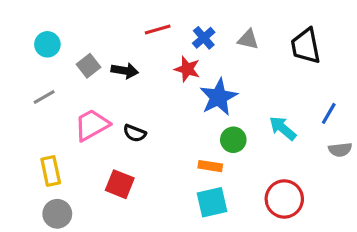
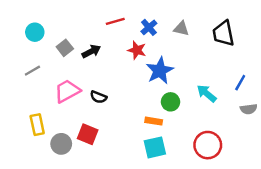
black arrow: (125, 71) -> (91, 51), turned -36
gray circle: (57, 214) -> (61, 144), moved

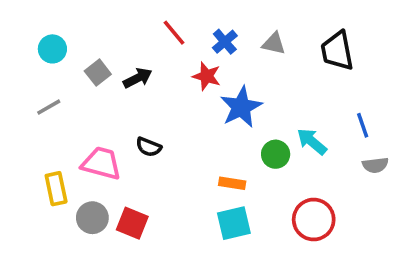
red line: (115, 21) -> (174, 33), turned 66
blue line: (240, 83) -> (363, 125), turned -49
pink trapezoid: (67, 91) -> (101, 163), moved, turned 44
green circle: (171, 102) -> (276, 154), moved
red square: (88, 134) -> (132, 223), moved

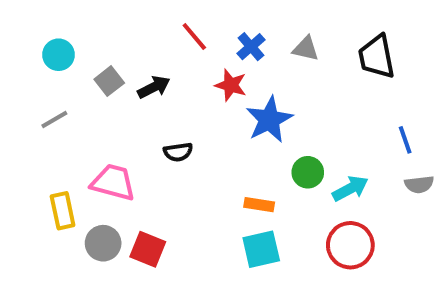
cyan arrow: (312, 141) -> (350, 188), moved, turned 112
black semicircle: (149, 147) -> (178, 152), moved, turned -30

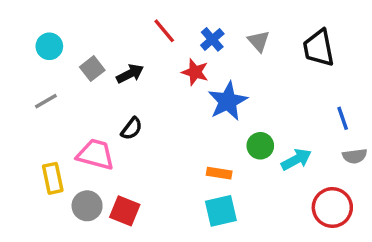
gray triangle: (306, 49) -> (259, 41), turned 35
black semicircle: (178, 152) -> (132, 129), moved, turned -45
red circle: (350, 245) -> (332, 208), moved

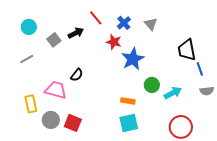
black trapezoid: (319, 48) -> (187, 50), moved
black arrow: (130, 74) -> (76, 33), moved
red circle: (332, 208) -> (181, 127), moved

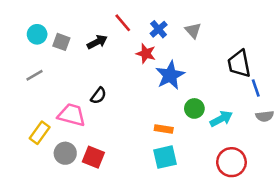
gray square: (54, 40) -> (61, 42), moved, turned -32
yellow rectangle: (31, 104) -> (40, 133), turned 48

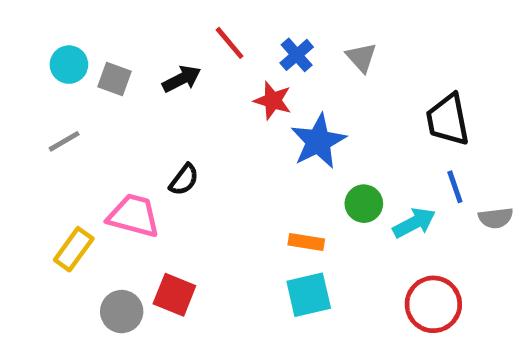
blue line: (256, 88) -> (455, 187), moved
gray circle: (65, 153) -> (122, 312), moved

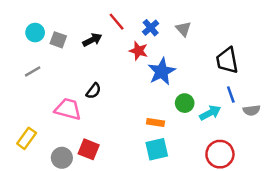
yellow rectangle: (74, 249) -> (27, 138), moved

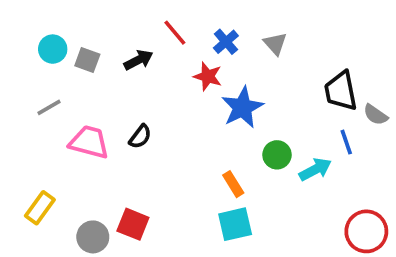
pink trapezoid: (68, 109) -> (89, 142), moved
gray semicircle: (252, 110) -> (375, 115), moved, turned 42
orange rectangle: (155, 123) -> (233, 184), turned 49
red circle: (220, 154) -> (366, 231), moved

